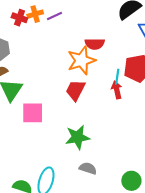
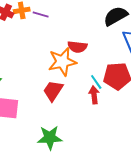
purple line: (55, 16) -> (41, 15), turned 35
cyan line: (117, 77) -> (96, 82), turned -49

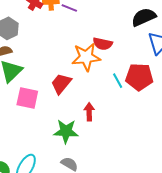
red trapezoid: (53, 91) -> (61, 84), moved
red arrow: (94, 95) -> (89, 112), moved

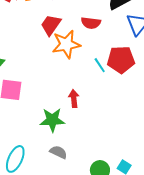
red semicircle: (103, 44) -> (91, 23), moved
red trapezoid: (61, 84) -> (51, 25), moved

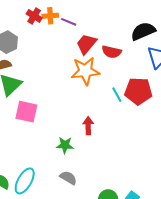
red trapezoid: (51, 25) -> (86, 44), moved
green star: (52, 120) -> (65, 145), size x0.7

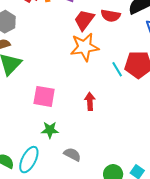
red semicircle: (112, 52) -> (111, 16), moved
pink square: (26, 112) -> (44, 96), moved
green star: (65, 145) -> (50, 130), moved

